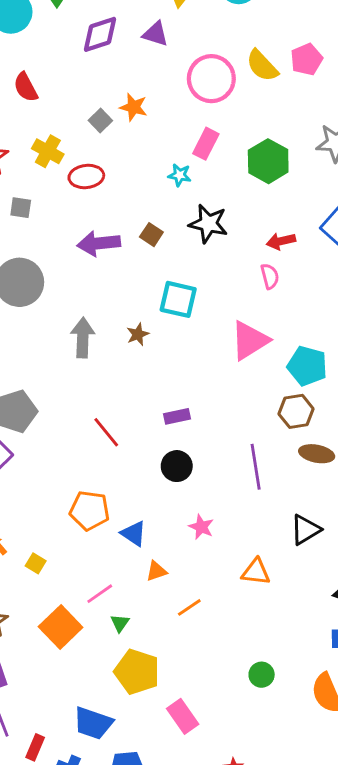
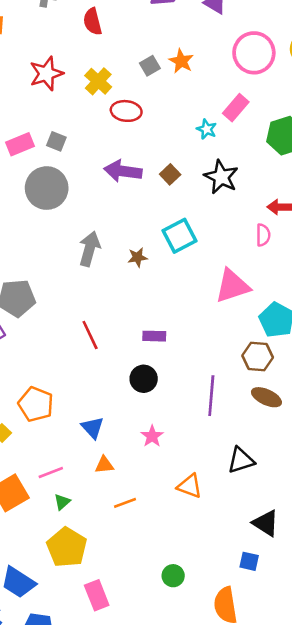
gray square: (21, 208) -> (56, 141), moved
cyan square: (178, 299) -> (179, 236), turned 36
orange pentagon: (89, 510) -> (36, 404), moved

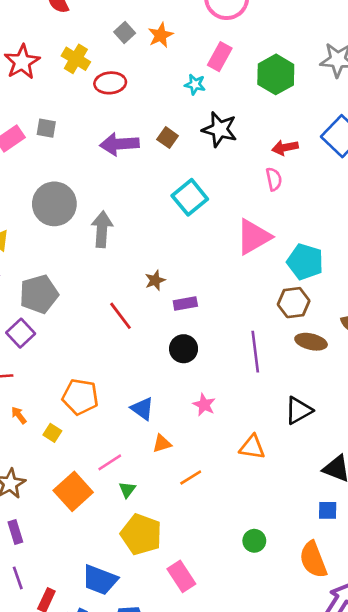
orange star: (181, 61) -> (161, 35), moved, turned 30
gray circle: (47, 188) -> (54, 204), moved
brown star: (138, 257) -> (155, 280), moved

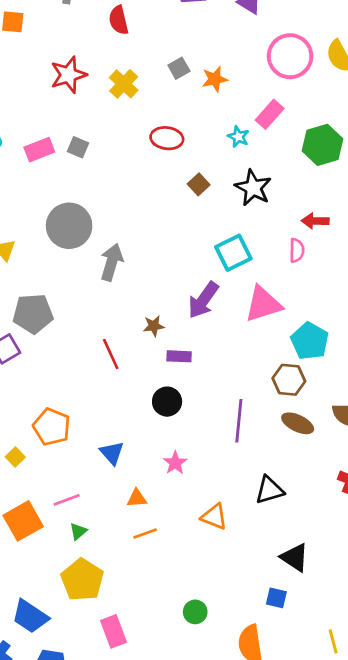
red ellipse: (110, 83) -> (167, 138), moved
purple arrow: (119, 144) -> (203, 300), moved, turned -63
cyan square: (190, 197) -> (233, 253), moved
orange triangle: (162, 444) -> (137, 498), moved

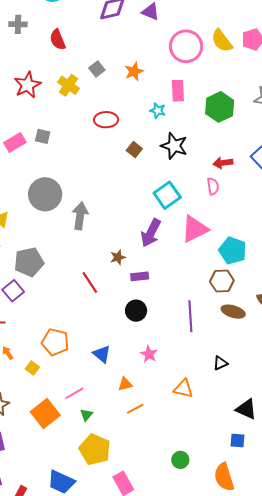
gray square: (179, 68) -> (97, 69), moved
pink rectangle: (270, 114) -> (178, 91), turned -35
black triangle: (269, 490) -> (220, 363), size x0.7

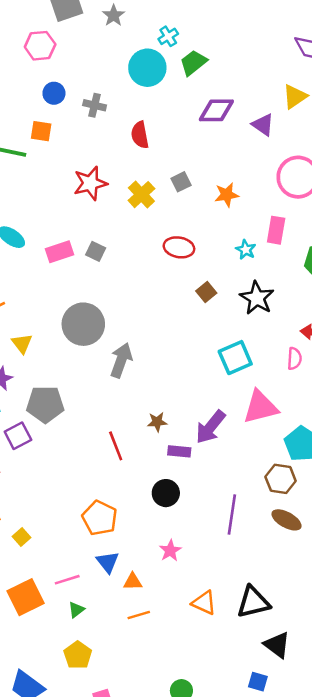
purple arrow: (151, 233) -> (211, 427), moved
orange pentagon: (55, 342) -> (100, 518), moved
blue triangle: (102, 354) -> (108, 562), moved
black triangle: (220, 363) -> (253, 602), moved, size x1.8
yellow pentagon: (95, 449) -> (78, 655), size x0.7

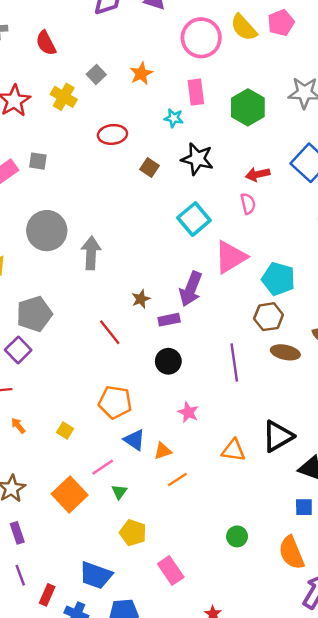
yellow square: (21, 537) -> (65, 431), moved

